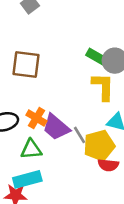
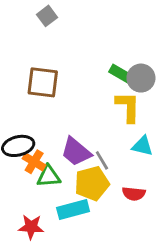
orange cross: (36, 118) -> (34, 162), moved
yellow pentagon: (99, 145) -> (92, 184), moved
cyan rectangle: (27, 179) -> (73, 210), moved

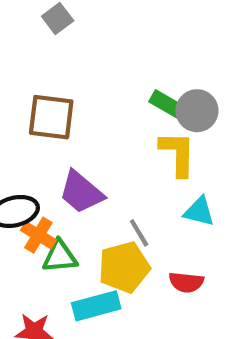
purple trapezoid: (76, 152) -> (81, 192), moved

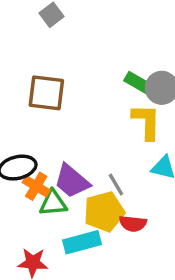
purple trapezoid: (81, 192) -> (72, 181), moved
red semicircle: (186, 282) -> (133, 224), moved

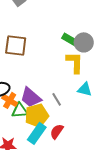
yellow pentagon: (104, 212) -> (37, 115), moved
red semicircle: (133, 224) -> (57, 131), moved, turned 119
cyan rectangle: (82, 242) -> (37, 133), turned -40

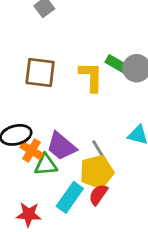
yellow L-shape: (75, 62) -> (91, 77), moved
yellow pentagon: (37, 115) -> (97, 172), moved

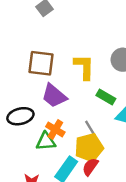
green rectangle: (117, 64) -> (106, 97), moved
purple trapezoid: (61, 146) -> (54, 96), moved
orange cross: (32, 151) -> (55, 129), moved

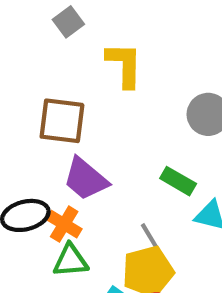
yellow L-shape: (84, 67) -> (124, 65), moved
orange cross: (55, 129) -> (64, 224), moved

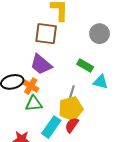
brown square: (62, 121) -> (46, 34), moved
gray line: (150, 237) -> (72, 92), turned 48

